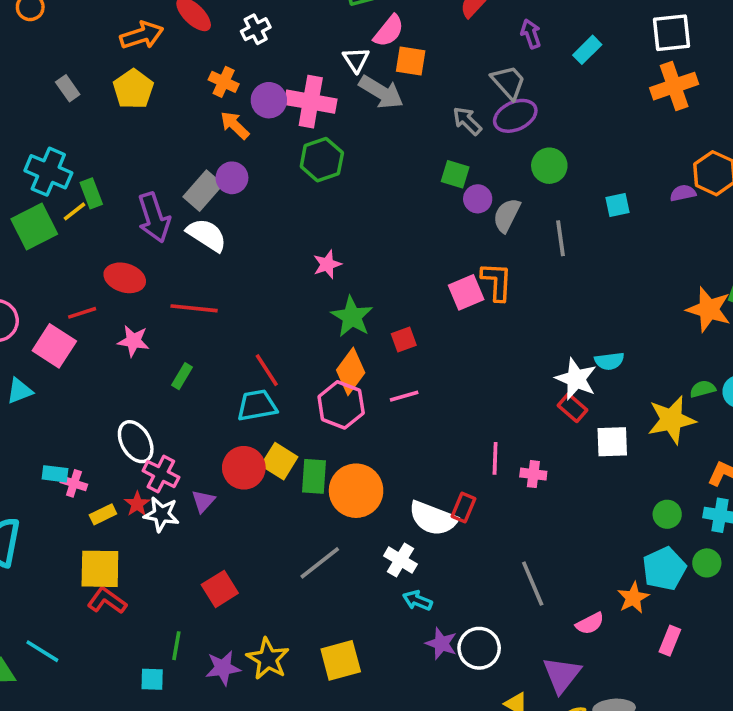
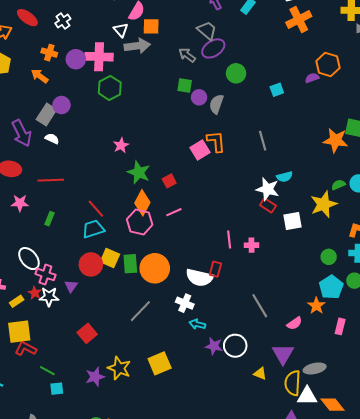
gray arrow: (381, 92) -> (137, 46), turned -30
orange arrow: (235, 125) -> (40, 76), moved
white semicircle: (207, 235) -> (52, 139), size x0.6
gray line: (560, 238) -> (263, 141), moved
green line: (176, 646) -> (47, 371), moved, turned -63

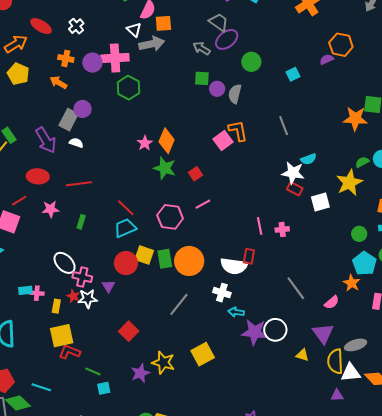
orange diamond: (142, 203) -> (167, 141), moved
yellow rectangle: (17, 301) -> (56, 306), turned -40
purple star: (214, 346) -> (254, 332), size x1.5

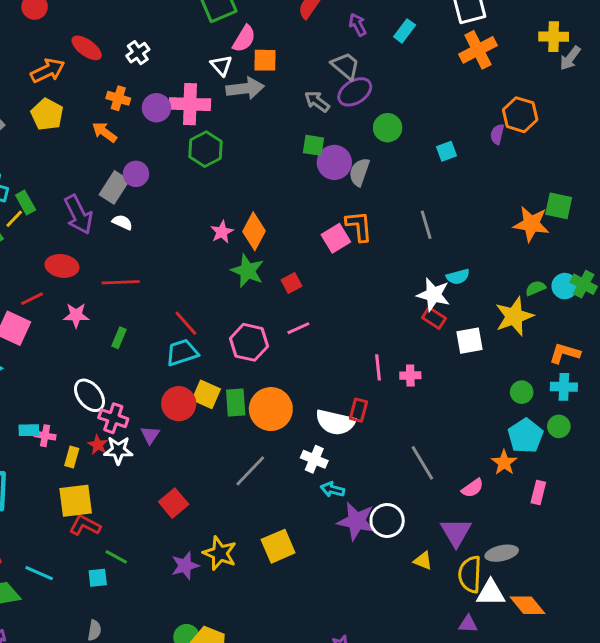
purple semicircle: (327, 59) -> (497, 134), turned -56
purple circle: (217, 89) -> (334, 162), size x1.5
cyan square: (104, 388) -> (98, 578), moved

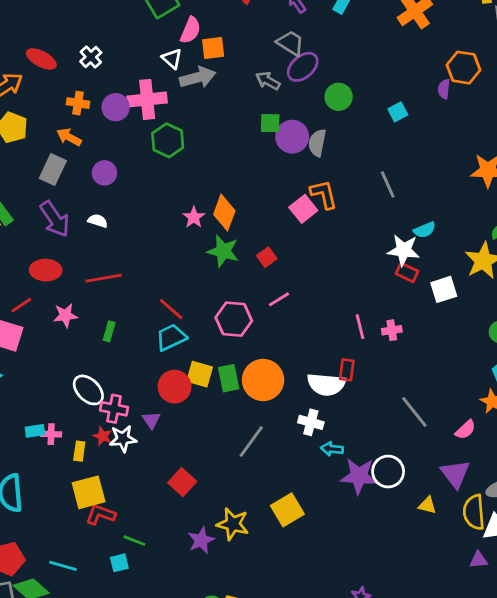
gray rectangle: (114, 187) -> (53, 169), moved

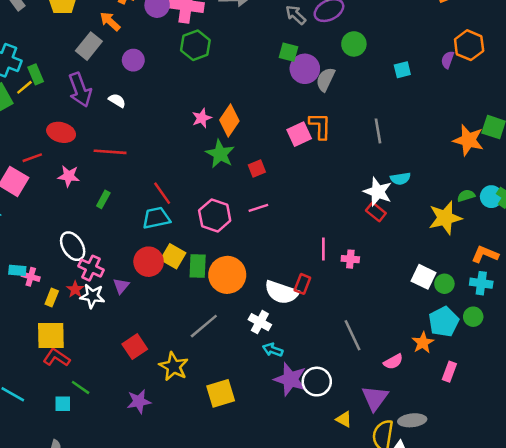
white square: (444, 289) -> (423, 277), moved, turned 30
yellow star: (233, 524) -> (174, 366), moved

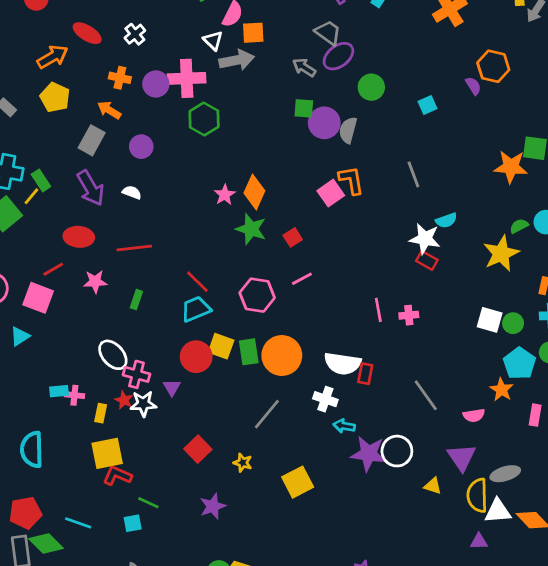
purple semicircle: (448, 60) -> (473, 86), turned 138
red rectangle: (302, 284) -> (365, 374), moved
pink semicircle: (393, 362) -> (474, 415), turned 30
yellow star: (174, 366) -> (243, 463), size x0.6

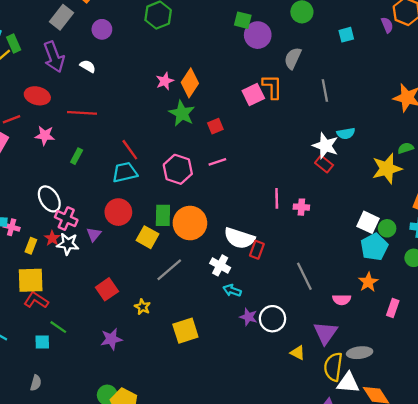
gray semicircle: (348, 130) -> (293, 58), moved
yellow square: (221, 346) -> (148, 237), moved
cyan pentagon: (519, 363) -> (374, 247), moved
purple star: (369, 454) -> (249, 317), size x0.6

